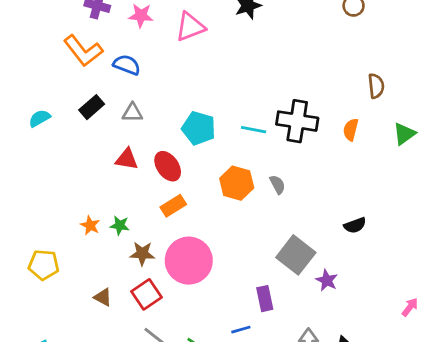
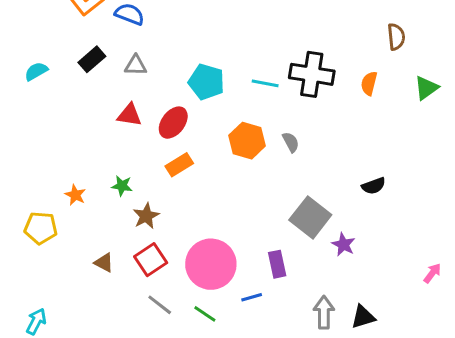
red ellipse: (168, 166) -> (173, 123), turned 72
orange star: (90, 225) -> (75, 195), moved
brown star: (142, 254) -> (146, 216), turned -30
pink circle: (189, 261) -> (211, 264), moved

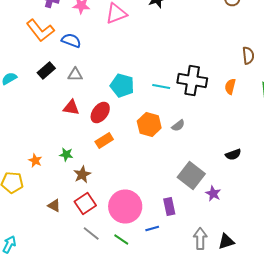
gray semicircle: (291, 142) -> (178, 126), turned 80

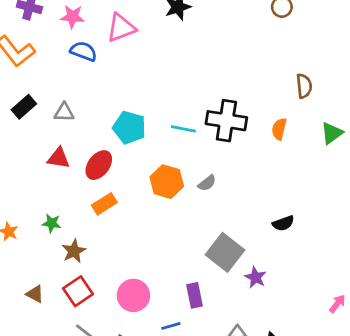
blue semicircle: (71, 40) -> (84, 51), moved
pink circle: (125, 206) -> (133, 295), size x0.7

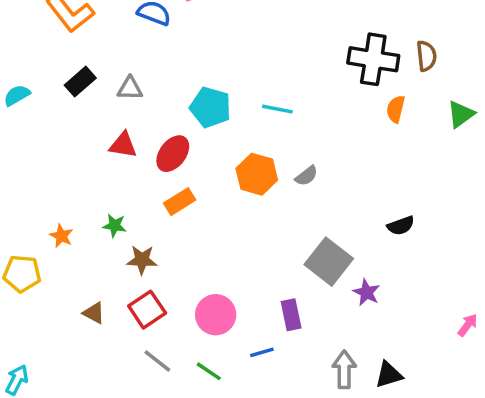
black cross: (226, 121) -> (373, 59), moved
brown star: (74, 251) -> (142, 260), turned 30

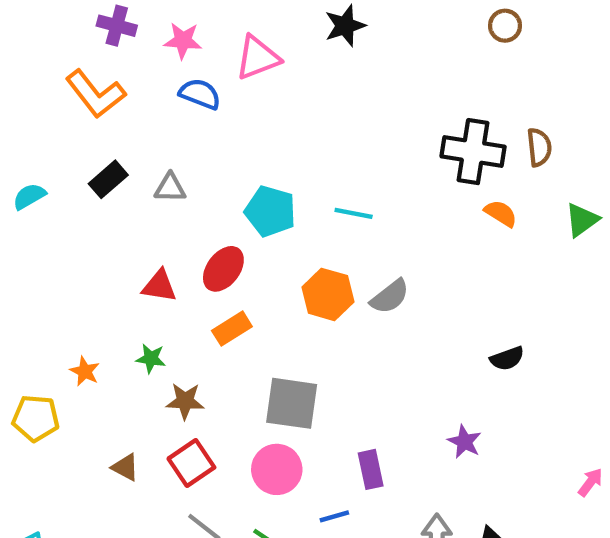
orange semicircle: (396, 109) -> (501, 213), turned 108
red triangle: (123, 145) -> (159, 286), moved
gray semicircle: (306, 176) -> (390, 297), size x1.4
gray square: (329, 262) -> (292, 403), moved, turned -30

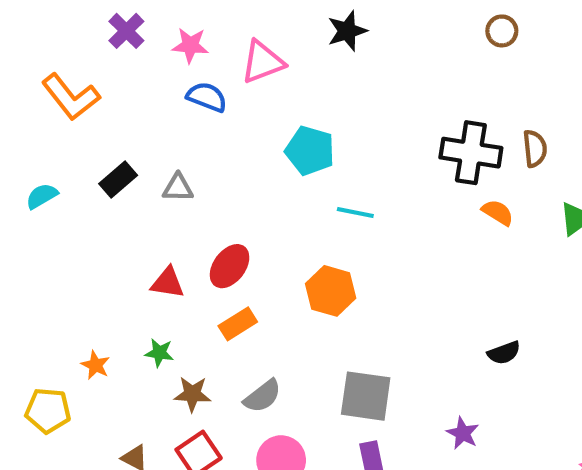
purple cross: (117, 26) -> (126, 31), turned 30
orange L-shape: (95, 94) -> (71, 97), moved
cyan pentagon: (270, 211) -> (310, 151), moved
gray semicircle: (390, 297) -> (263, 396), moved
gray square: (292, 403) -> (366, 396), moved

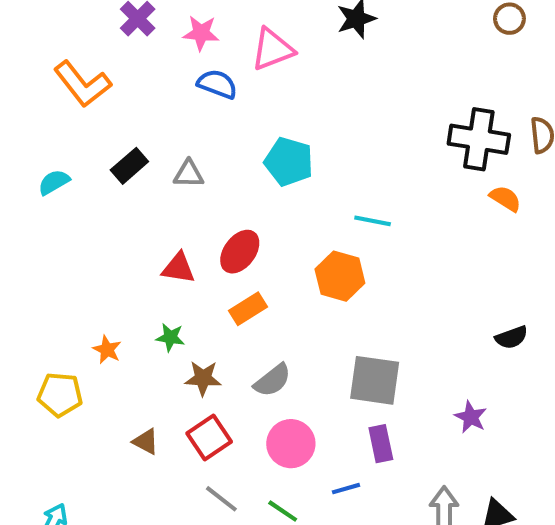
cyan pentagon: (310, 151) -> (289, 162), moved
cyan line: (355, 212) -> (373, 221), moved

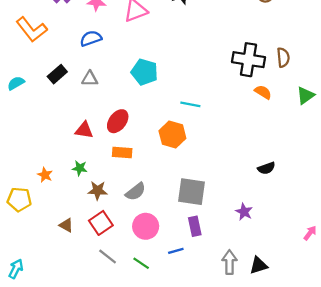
blue semicircle: (217, 84) -> (91, 38), moved, turned -40
orange rectangle: (248, 309) -> (122, 152), turned 36

